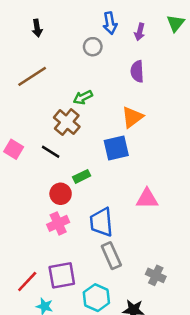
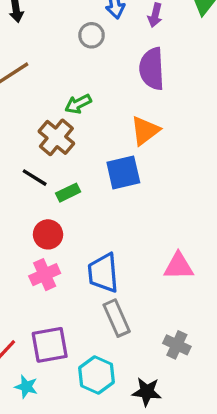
purple semicircle: (137, 71) -> (152, 69), size x1.4
green rectangle: (82, 176) -> (68, 193), moved
pink triangle: (147, 199) -> (179, 266), moved

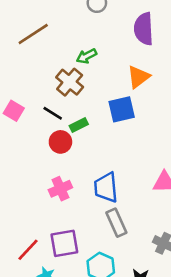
red circle: (48, 234) -> (60, 142), moved

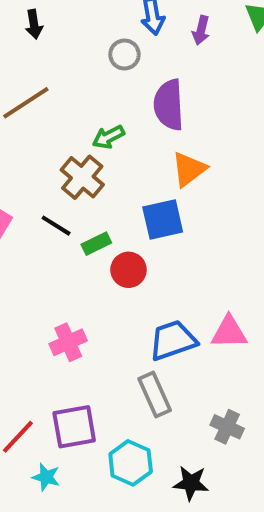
purple semicircle: (144, 29) -> (169, 105), moved
red circle: (60, 142) -> (129, 270), moved
blue trapezoid: (106, 187) -> (173, 340), moved, turned 76

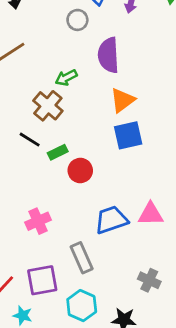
blue square: (163, 219) -> (128, 135), moved
gray rectangle: (155, 395) -> (82, 258), moved

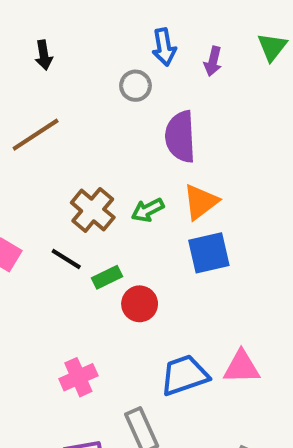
green arrow: (66, 78) -> (148, 210), moved

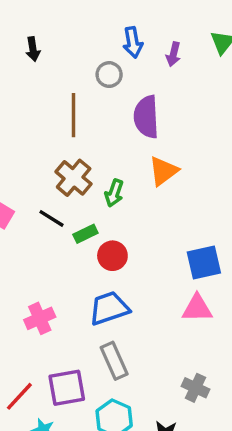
brown line: (36, 135) -> (74, 115), moved, turned -57
green arrow: (148, 210) -> (114, 193), moved, turned -44
blue square: (209, 253) -> (204, 262), moved
blue trapezoid: (184, 375) -> (109, 308), moved
pink cross: (78, 377) -> (40, 318), moved

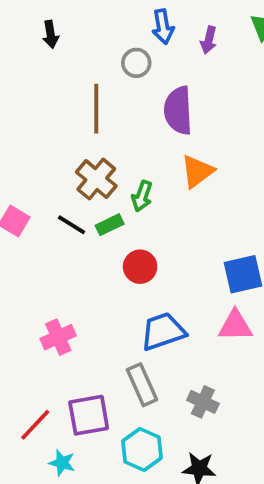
green rectangle: (85, 234) -> (110, 225), moved
blue trapezoid: (109, 308) -> (163, 331), moved
gray cross: (195, 388) -> (203, 402), moved

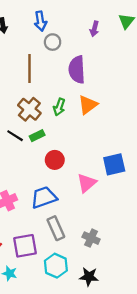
blue arrow: (163, 27) -> (40, 21), moved
green arrow: (142, 196) -> (59, 107), moved
pink triangle: (235, 326) -> (87, 183), moved, turned -40
blue trapezoid: (163, 331) -> (44, 197), moved

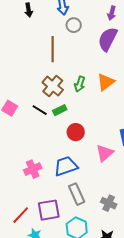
purple semicircle: (77, 70) -> (108, 39), moved, turned 30

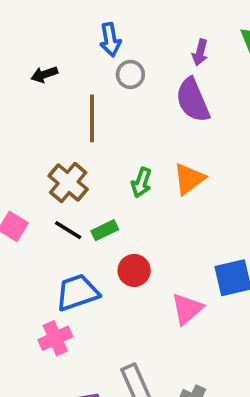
black arrow: (29, 10) -> (44, 74), moved, turned 80
purple semicircle: (108, 39) -> (193, 100), turned -50
brown cross: (53, 86) -> (68, 183), moved
blue trapezoid: (66, 166) -> (77, 292), moved

